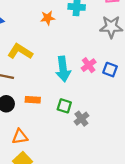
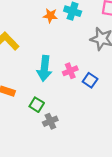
orange star: (48, 18) -> (50, 16), moved

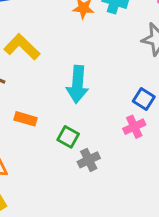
pink cross: (70, 71) -> (134, 127), moved

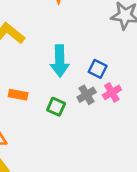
blue square: (144, 99) -> (98, 69), moved
gray cross: (89, 160) -> (87, 95), moved

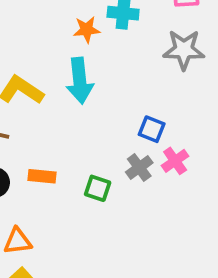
cyan arrow: (60, 61) -> (80, 81), moved

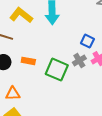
green square: (98, 188) -> (57, 70), size x1.6

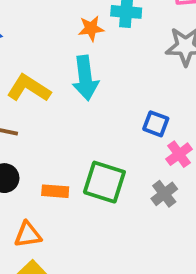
orange rectangle: (28, 61) -> (55, 191), moved
gray cross: (79, 61) -> (164, 194), moved

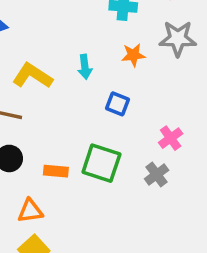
orange star: (91, 28) -> (133, 55), moved
cyan arrow: (85, 78) -> (85, 67), size x0.6
blue square: (156, 124) -> (118, 104), moved

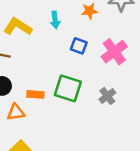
pink cross: (171, 138) -> (114, 52), moved, size x1.5
orange triangle: (30, 211) -> (16, 112), moved

